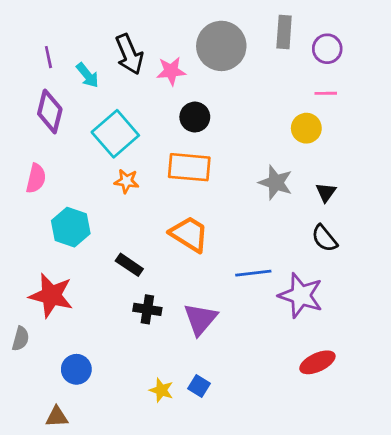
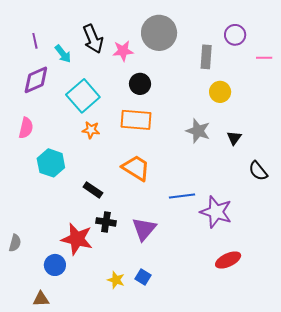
gray rectangle: (284, 32) -> (206, 57), moved
pink line: (326, 93) -> (264, 58), moved
purple diamond: (50, 111) -> (36, 80), turned 52
black semicircle: (324, 238) -> (258, 171), moved
red star: (51, 295) -> (77, 239), moved

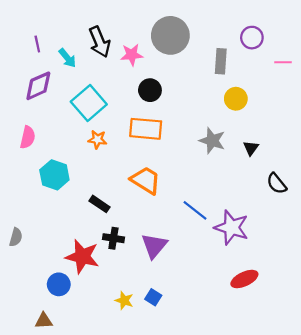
blue line: (182, 196) -> (195, 210), turned 45
gray semicircle: (15, 243) -> (16, 237), moved

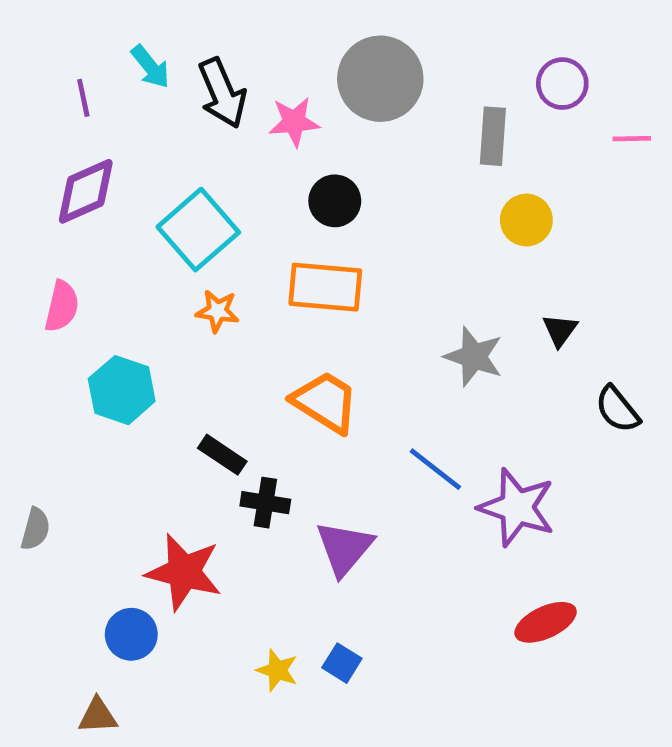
cyan arrow: (67, 58) -> (150, 67), moved
gray star: (212, 141) -> (474, 357), moved
black cross: (113, 238) -> (265, 503), moved

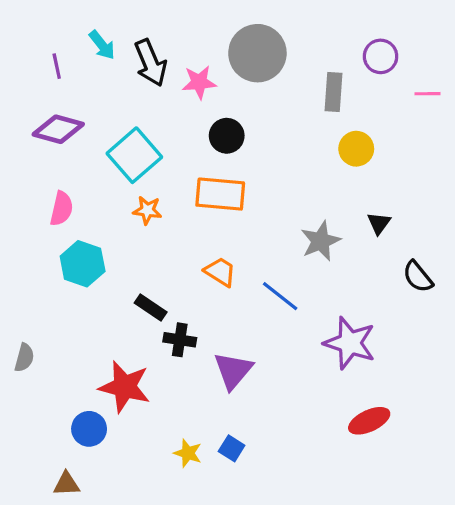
purple diamond: (86, 191) -> (58, 129), turned 39
pink semicircle: (62, 306) -> (62, 209), moved
gray star: (474, 357) -> (321, 241), turned 30
orange trapezoid: (325, 402) -> (220, 272), size x0.7
blue line: (435, 469) -> (280, 296), moved

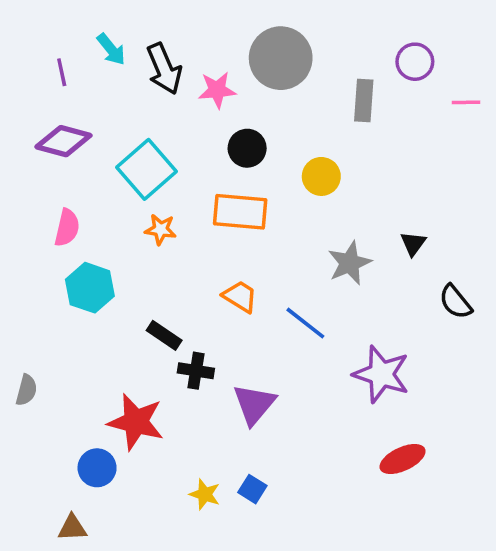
yellow circle: (356, 149) -> (321, 176), moved

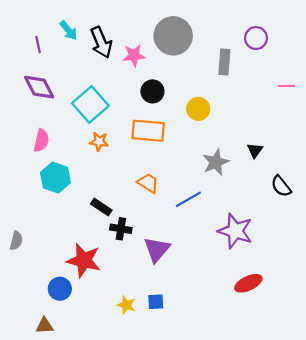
pink line: (466, 102) -> (287, 86), moved
purple diamond: (63, 141) -> (39, 87), turned 48
blue line: (305, 323) -> (188, 199), turned -68
blue square: (252, 489) -> (156, 302), turned -35

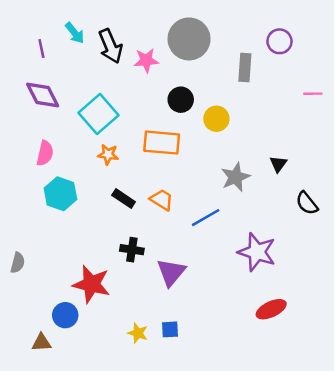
black circle: (152, 91) -> (181, 100), moved
black rectangle: (101, 207) -> (124, 198), moved
brown triangle: (45, 326) -> (41, 343), moved

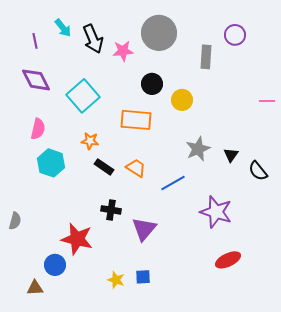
pink line: (313, 94) -> (267, 101), moved
orange star: (108, 154) -> (90, 141), moved
black triangle: (278, 164) -> (231, 155), moved

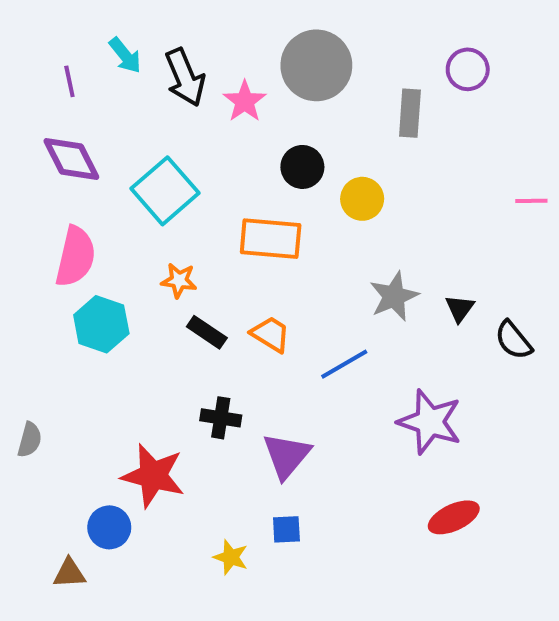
pink star: (123, 51) -> (245, 101), turned -30
pink semicircle: (38, 129) -> (75, 257), size x1.4
blue square: (143, 277) -> (286, 529), moved

